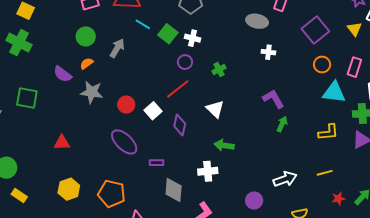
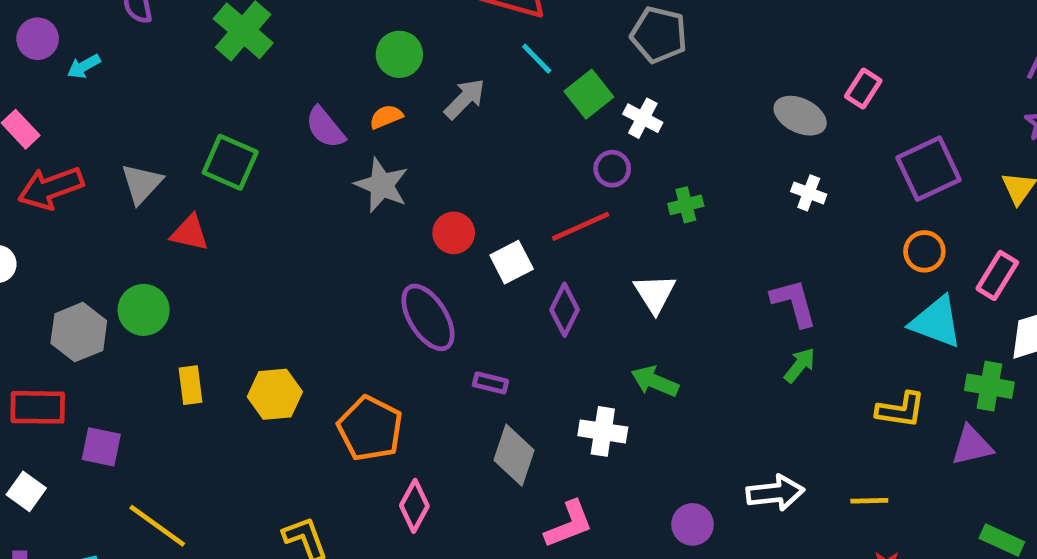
red triangle: (62, 143) -> (190, 233), moved
yellow rectangle: (19, 195) -> (190, 385), moved, turned 35

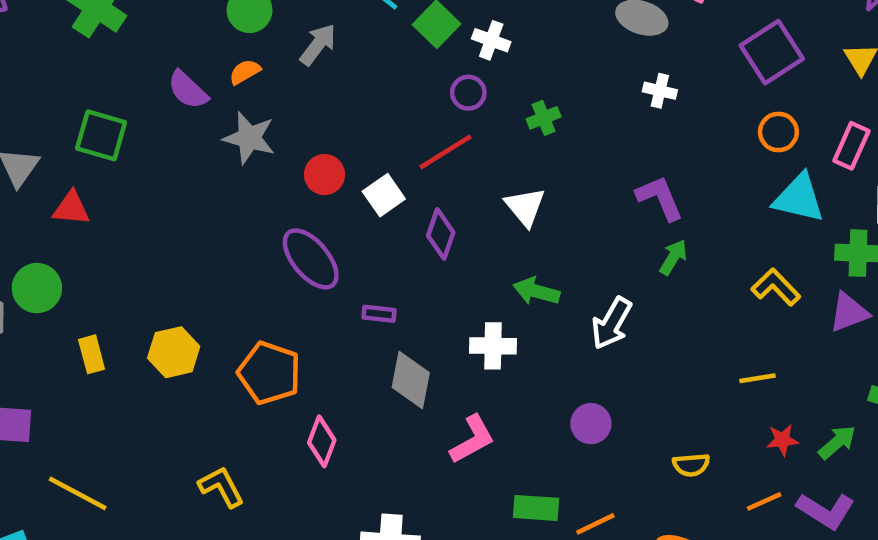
yellow L-shape: (901, 410) -> (776, 287), turned -135
white arrow: (775, 493) -> (612, 323), moved, turned 134

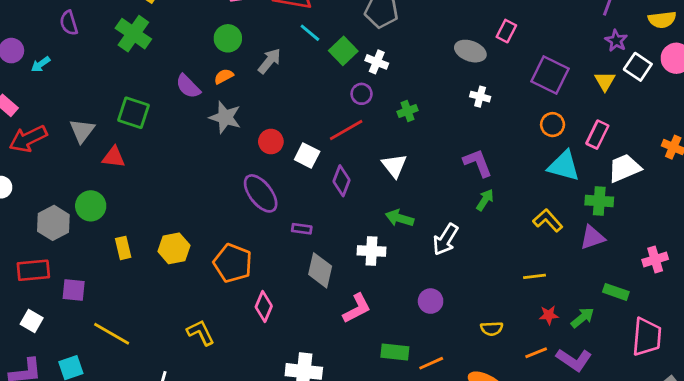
purple square: (772, 52) -> (550, 75), turned -33
white square: (384, 195) -> (307, 156), turned -30

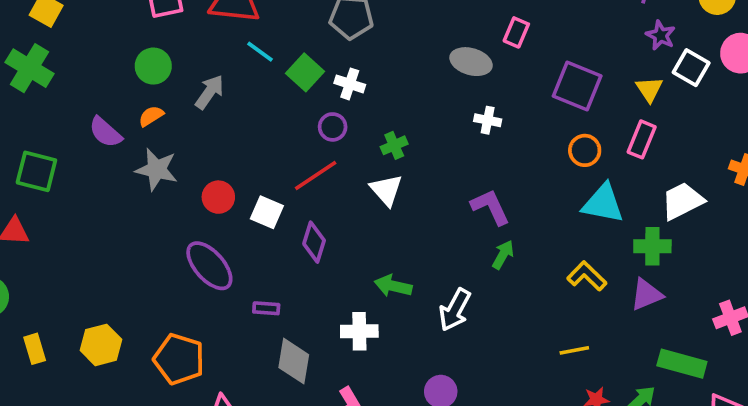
pink rectangle: (597, 135) -> (642, 139), moved
white triangle: (394, 166) -> (386, 190), moved
green rectangle: (616, 292) -> (682, 364), size x1.4

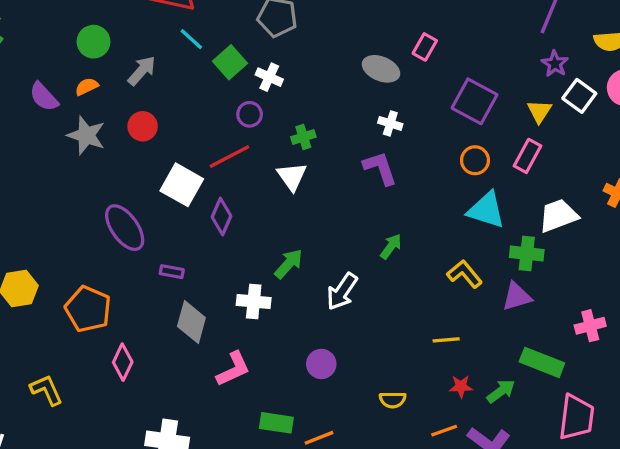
red circle: (218, 197) -> (143, 126), moved
purple L-shape: (490, 207) -> (380, 168), moved
white square: (267, 212) -> (182, 185), size x1.4
green arrow: (393, 286) -> (289, 264), turned 112

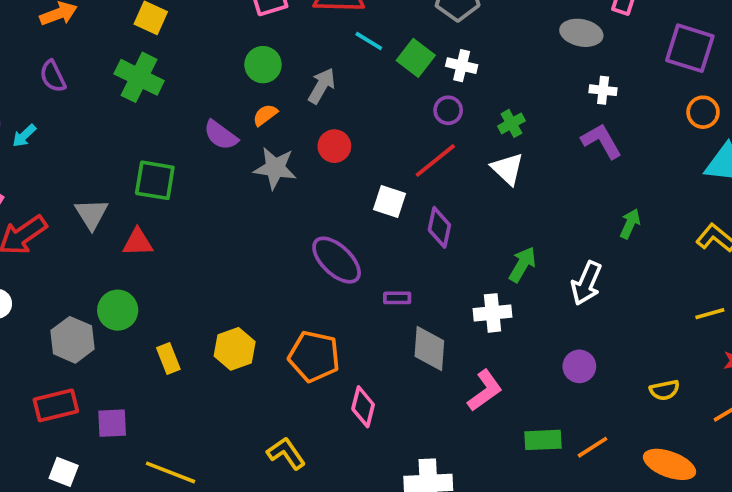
white square: (182, 185) -> (390, 201), size x0.7

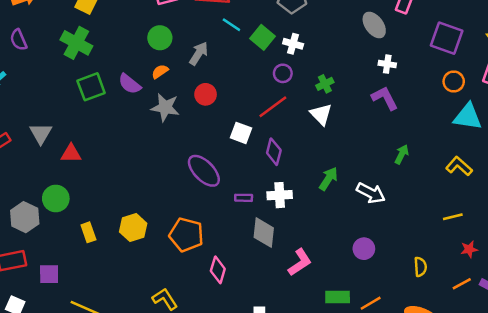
gray ellipse: (581, 33) -> (374, 25), turned 40
green square: (155, 180) -> (91, 87), moved, turned -32
white arrow: (586, 283) -> (371, 193), turned -88
white cross: (493, 313) -> (280, 195), moved
yellow semicircle: (665, 390) -> (420, 267), turned -84

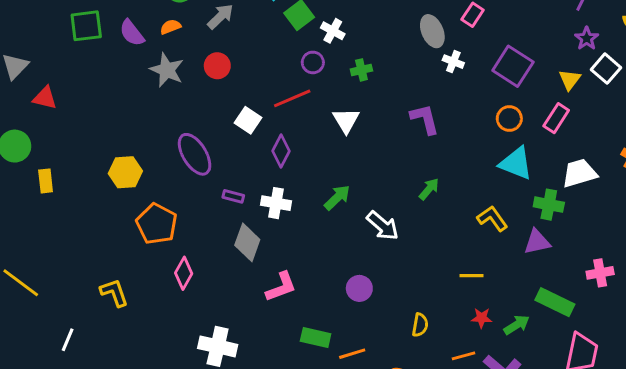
white cross: (387, 64) -> (453, 62), moved
green cross: (325, 84) -> (361, 70), moved
yellow hexagon: (133, 228) -> (125, 172), moved
yellow rectangle: (88, 232) -> (46, 181), moved

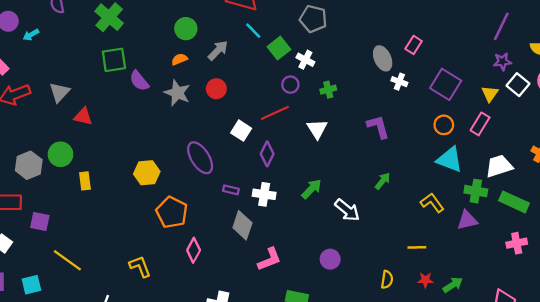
purple semicircle: (132, 33) -> (139, 81), moved
purple star: (587, 38) -> (502, 62), turned 30
green rectangle: (555, 302) -> (514, 202), moved
yellow semicircle: (420, 325) -> (387, 280), moved

